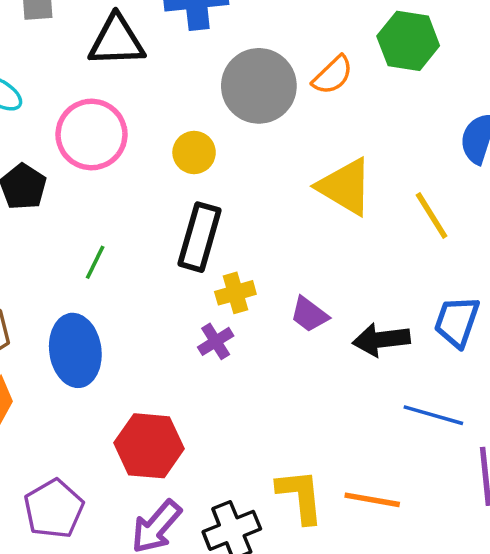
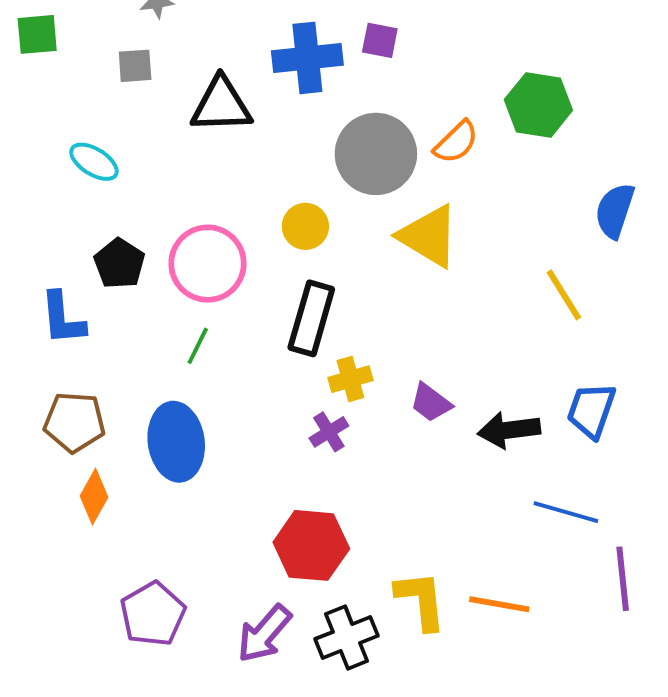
pink circle: (91, 134) -> (208, 264), moved
yellow triangle: (345, 187) -> (429, 236), moved
red hexagon: (149, 446) -> (311, 545), moved

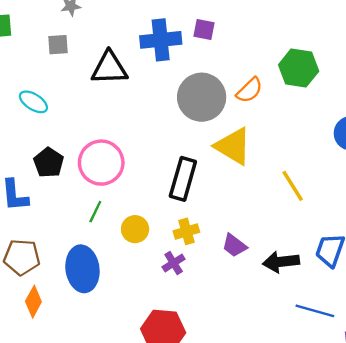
yellow circle: (305, 226) -> (135, 229), moved
yellow line: (564, 295) -> (293, 186), moved
black rectangle: (311, 318) -> (183, 179), moved

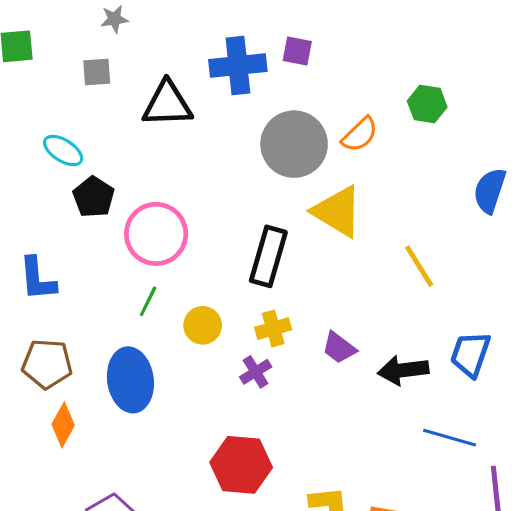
green hexagon: (299, 68) -> (427, 104), size x0.7
black pentagon: (49, 163) -> (94, 197), moved

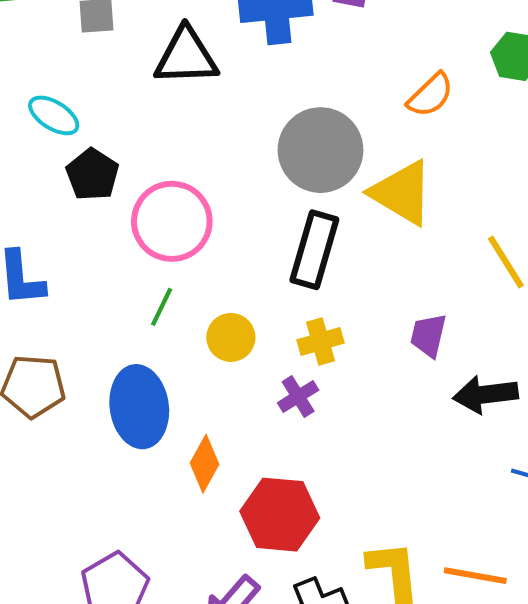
gray circle: (294, 144) -> (320, 150), moved
purple trapezoid: (339, 348) -> (428, 335), moved, turned 66
orange diamond: (63, 425) -> (204, 464), moved

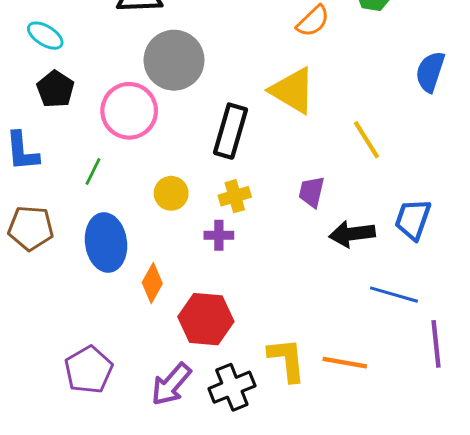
gray circle: (320, 150) -> (174, 60), moved
black pentagon: (92, 174) -> (55, 89), moved
green line: (162, 307) -> (93, 172), moved
purple cross: (298, 396) -> (219, 235), turned 32

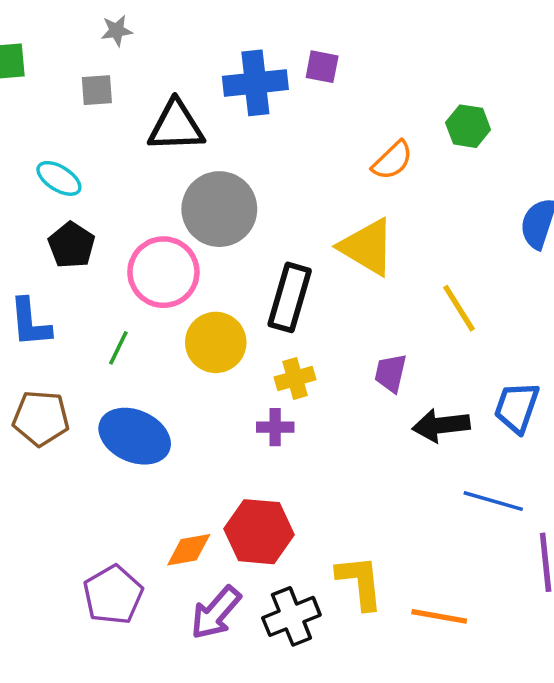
yellow circle: (171, 193) -> (216, 342), moved, size x1.4
blue ellipse: (106, 242) -> (135, 436), turned -58
orange diamond: (152, 283) -> (189, 550), moved, turned 51
orange line: (345, 363) -> (439, 616), moved

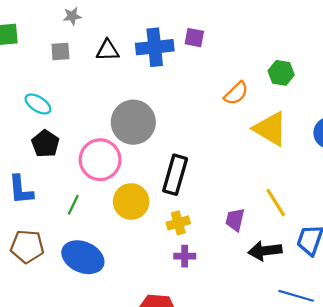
black triangle: (176, 126) -> (108, 50), moved, size x0.7
yellow triangle: (367, 247) -> (270, 129), moved
yellow line: (459, 308) -> (276, 203), moved
purple cross: (275, 427) -> (185, 256), moved

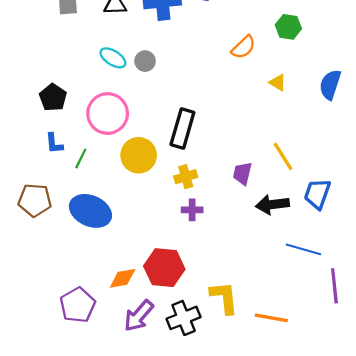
cyan ellipse: (38, 104) -> (113, 58), moved
gray circle: (133, 122) -> (145, 61), moved, size x0.5
yellow triangle: (270, 129) -> (278, 82), size x0.5
blue L-shape: (21, 190) -> (54, 143), moved, size x0.7

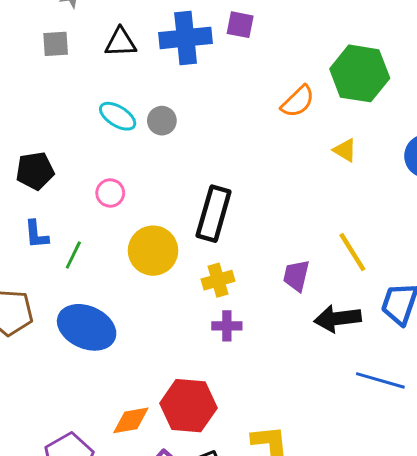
green hexagon: (288, 27) -> (360, 73), size x1.6
black pentagon: (53, 97) -> (35, 171), turned 30
pink circle: (108, 114) -> (110, 193), size x0.5

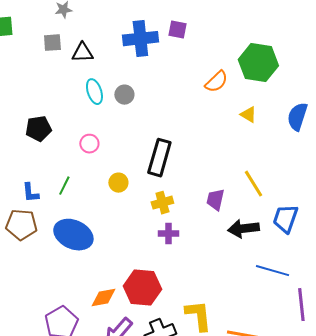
black triangle: (121, 42) -> (82, 53), moved
cyan ellipse: (118, 116) -> (94, 92), turned 40
blue L-shape: (36, 234) -> (30, 193), moved
yellow circle: (153, 251) -> (118, 183), size x0.6

